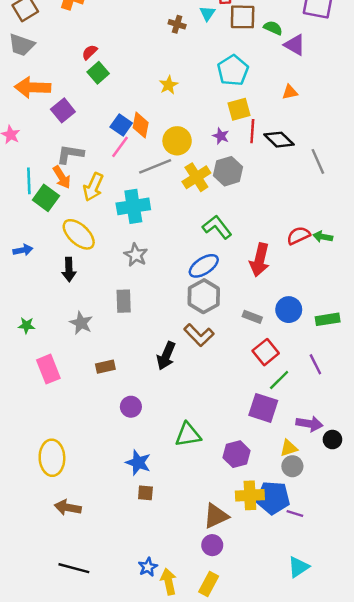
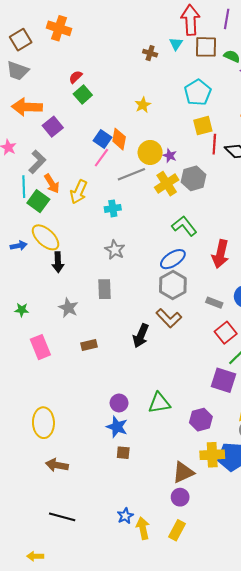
purple star: (221, 136) -> (170, 156), moved
gray L-shape: (70, 154) -> (37, 162), moved, turned 125
cyan cross: (133, 206) -> (113, 208), size x0.6
yellow ellipse: (79, 234) -> (46, 237), moved
purple circle: (131, 407) -> (119, 403), moved

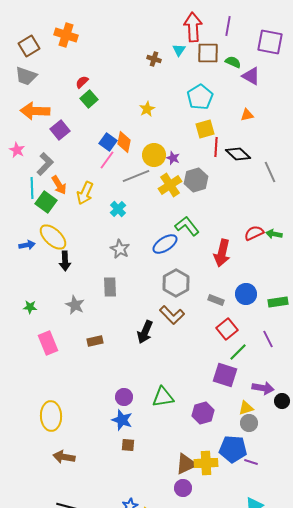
cyan cross: (113, 208) -> (118, 209), turned -35
blue ellipse: (173, 259) -> (165, 244), moved
yellow cross: (212, 455) -> (206, 463), moved

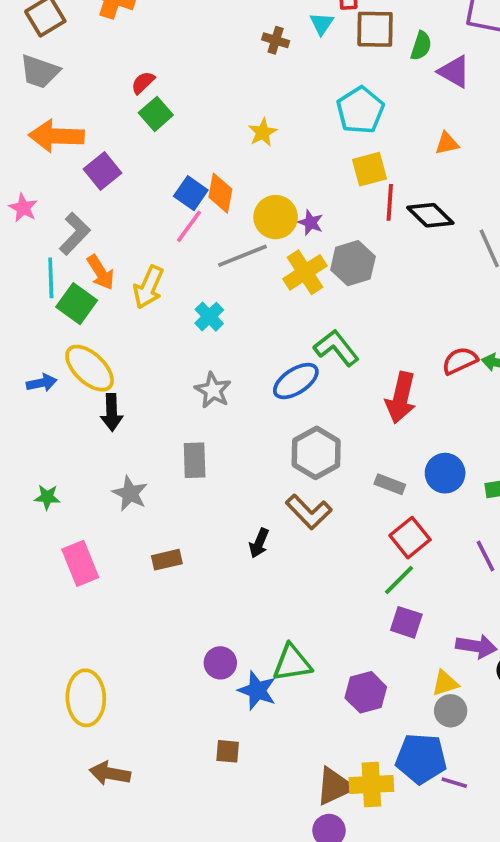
green semicircle: (233, 62) -> (421, 46), turned 84
black arrow: (145, 332) -> (259, 543), size x0.7
green line: (238, 352) -> (399, 580), moved
purple square: (225, 375) -> (406, 622), size x0.7
blue star: (122, 420) -> (257, 690), moved

